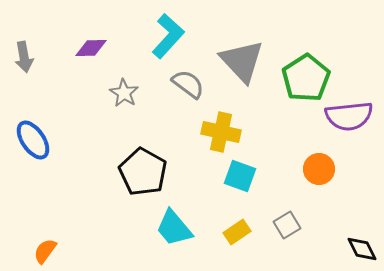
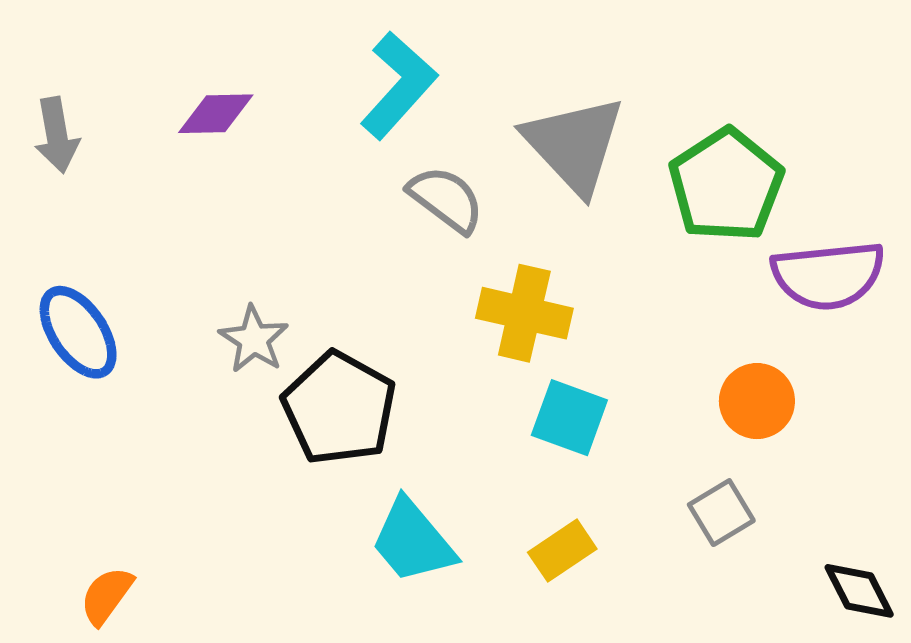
gray star: (124, 93) -> (254, 339), moved
gray square: (287, 225) -> (721, 513), moved

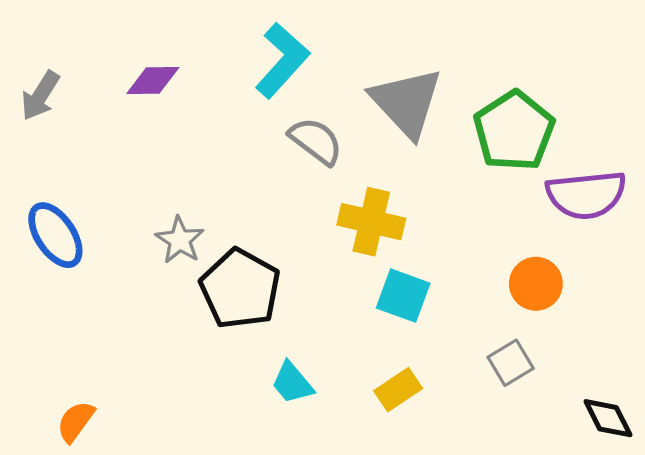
gray arrow: (57, 135) -> (40, 96), turned 42
cyan trapezoid: (413, 541) -> (292, 383), size x0.7

